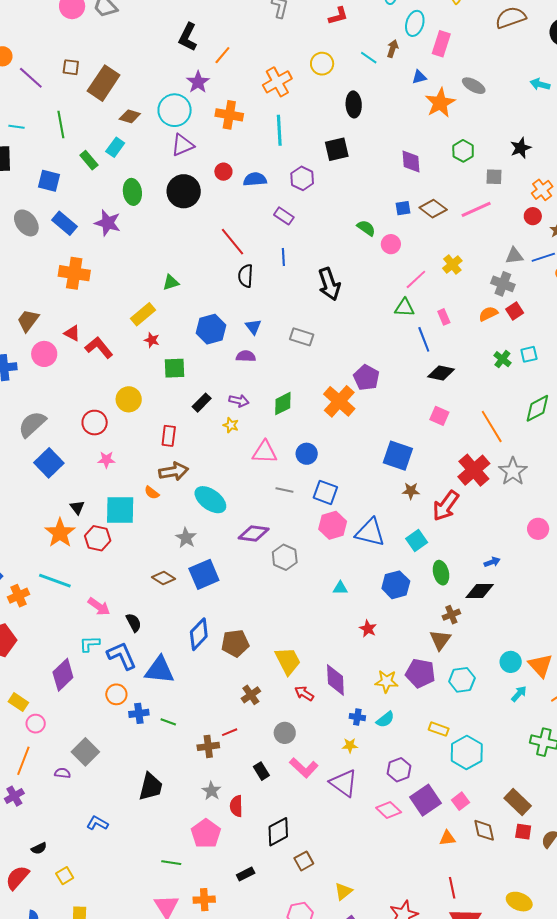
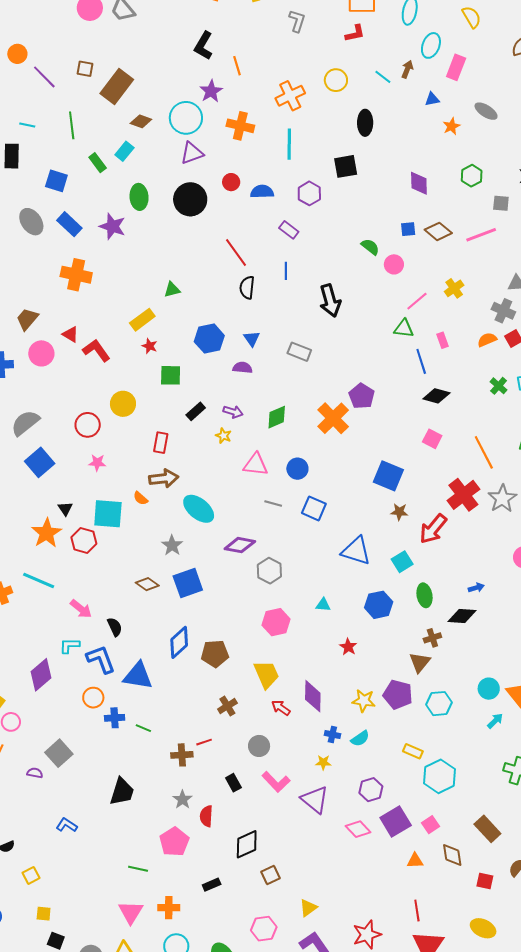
orange line: (222, 55) -> (237, 66), turned -60
orange star: (440, 103) -> (451, 126), size x0.6
pink hexagon: (333, 525) -> (276, 622), moved
red square: (523, 832) -> (485, 881), moved

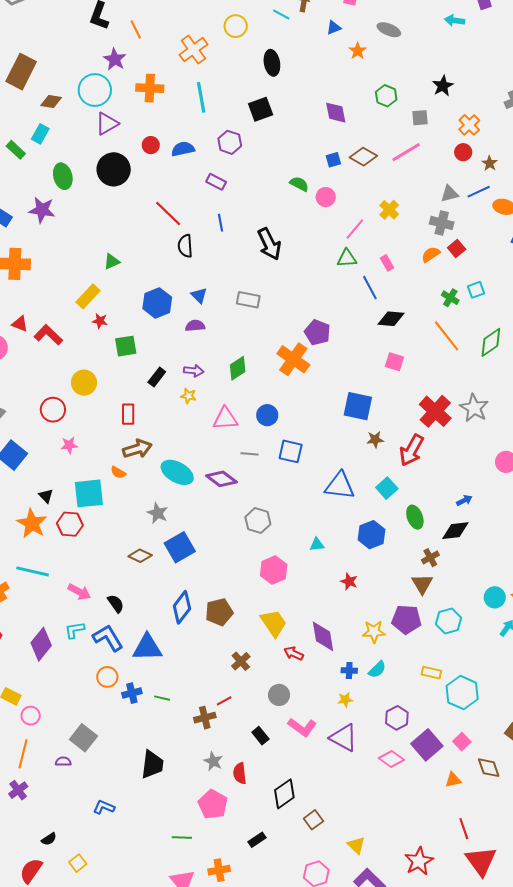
orange line: (484, 452) -> (447, 336), moved
purple diamond: (240, 545) -> (221, 479), moved, turned 36
purple diamond: (41, 675) -> (41, 644), moved
yellow triangle: (308, 908) -> (356, 845), turned -30

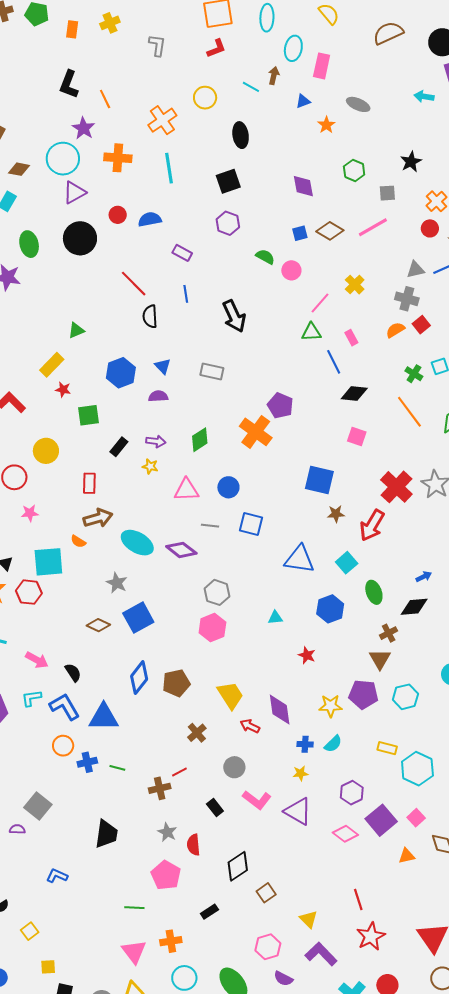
purple hexagon: (230, 142) -> (228, 223), moved
pink hexagon: (274, 570) -> (212, 628), moved
red line: (464, 829) -> (358, 900), moved

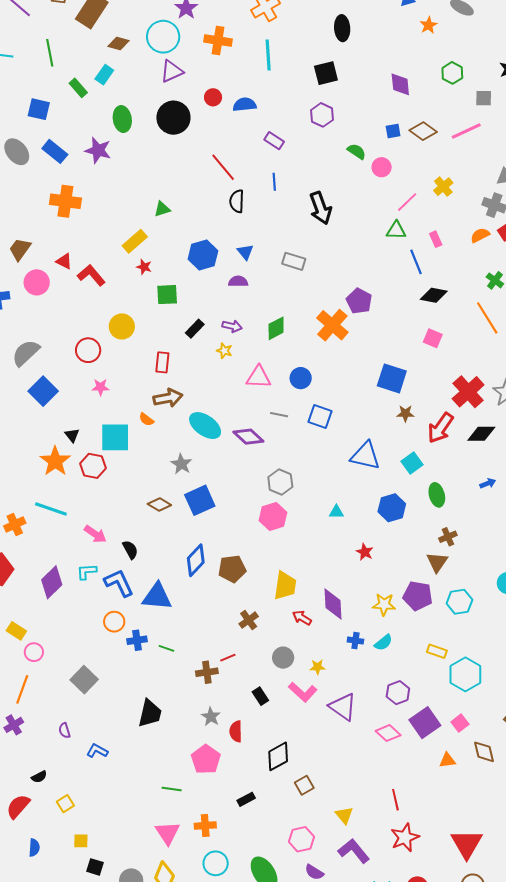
black diamond: (414, 607) -> (481, 434), moved
yellow trapezoid: (230, 695) -> (285, 586), turned 36
yellow star: (300, 773) -> (318, 667), moved
purple semicircle: (17, 829) -> (64, 730), moved, turned -112

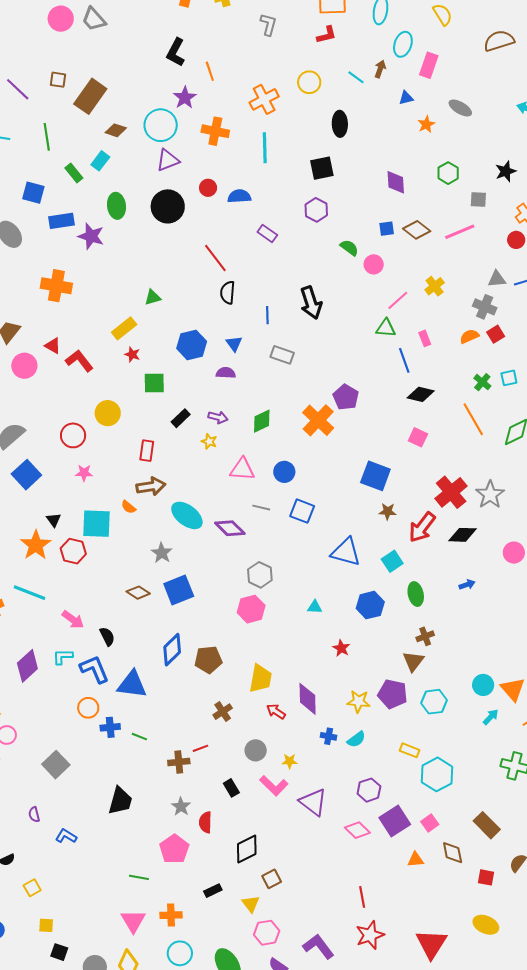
blue rectangle: (55, 151) -> (62, 221), moved, turned -50
blue line: (274, 182) -> (267, 315), moved
yellow triangle: (344, 815) -> (251, 904), moved

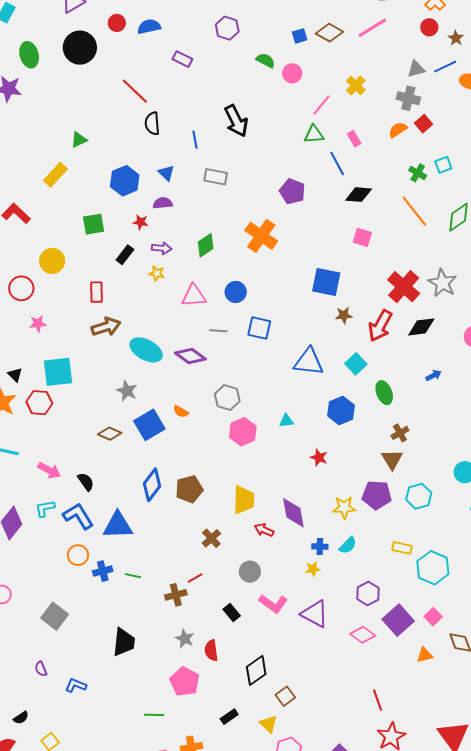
red star: (132, 354) -> (141, 222), moved
purple pentagon: (346, 397) -> (292, 191), moved
orange semicircle: (129, 507) -> (181, 411), moved
pink hexagon: (251, 609) -> (243, 432), moved
yellow star: (290, 761) -> (313, 569), moved

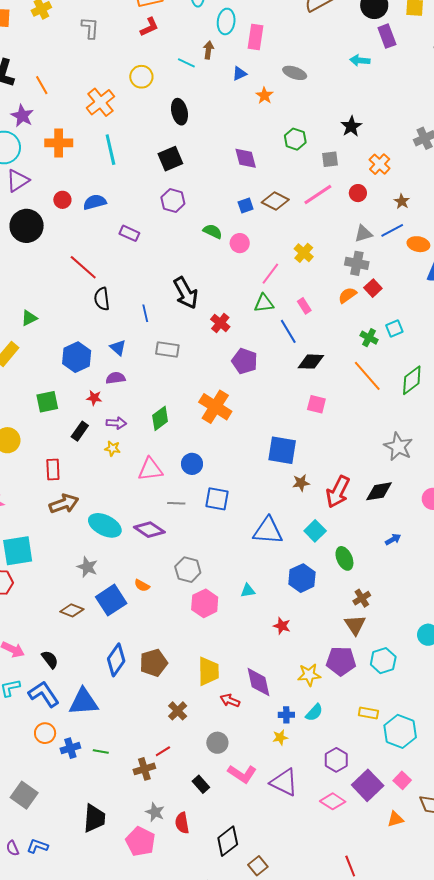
red circle: (429, 27) -> (358, 193), moved
red cross: (404, 287) -> (220, 323), moved, size x0.6
pink pentagon: (185, 682) -> (140, 842), moved
blue L-shape: (76, 685) -> (37, 846), moved

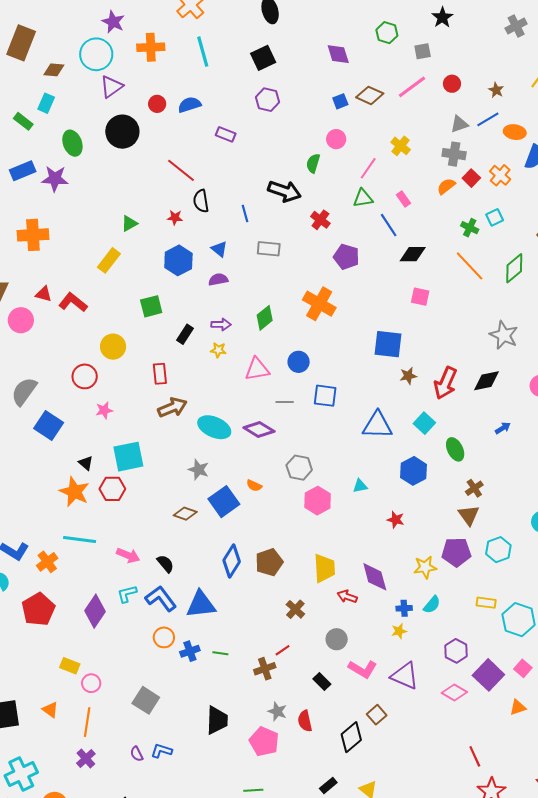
orange cross: (380, 164) -> (500, 175), moved
green semicircle: (213, 231) -> (313, 163), moved, turned -96
black arrow: (186, 293) -> (284, 191), turned -40
red star: (94, 398) -> (175, 218), moved
brown square: (258, 866) -> (377, 715), moved

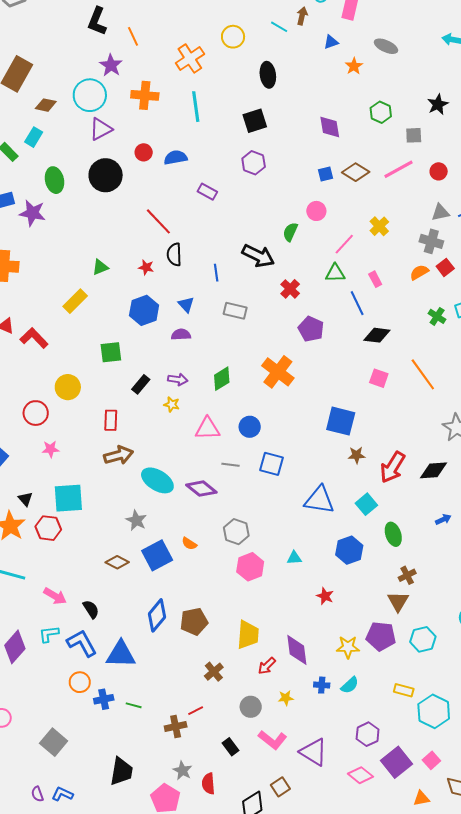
orange line: (470, 266) -> (423, 374), moved
red arrow: (347, 596) -> (267, 666), turned -72
yellow star: (399, 631) -> (286, 698), moved

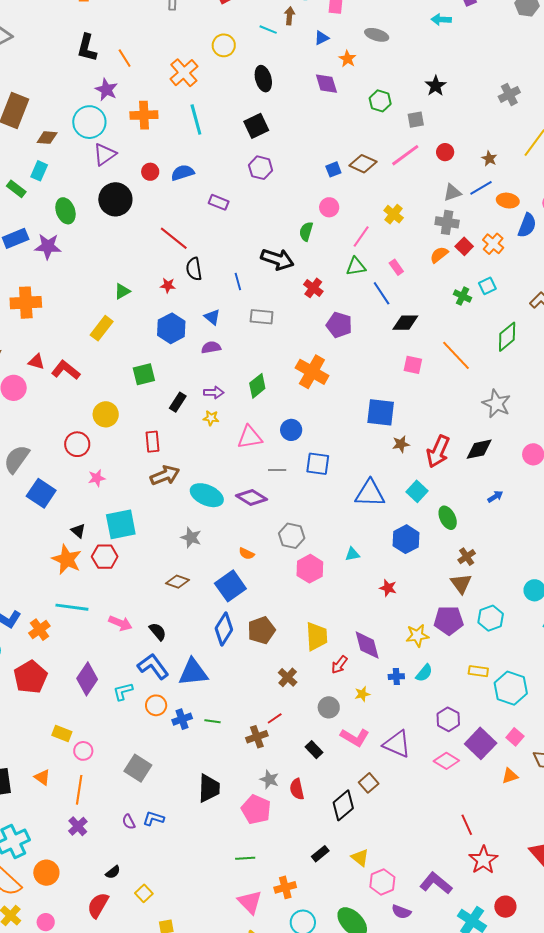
purple diamond: (330, 127) -> (326, 84), moved
blue square: (157, 555) -> (230, 586), moved
cyan L-shape: (49, 634) -> (123, 691), moved

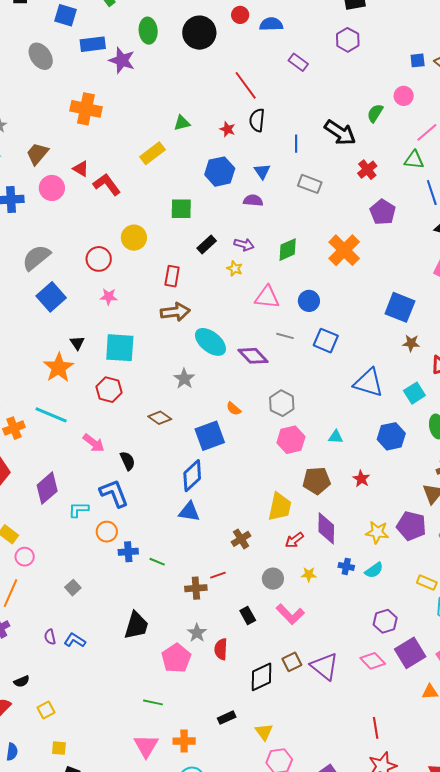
red hexagon: (105, 557) -> (109, 390), moved
brown pentagon: (261, 630) -> (317, 481), moved
blue triangle: (193, 672) -> (189, 512), moved, size x0.7
purple triangle: (397, 744) -> (324, 666), moved
gray square: (138, 768) -> (73, 588), size x0.6

